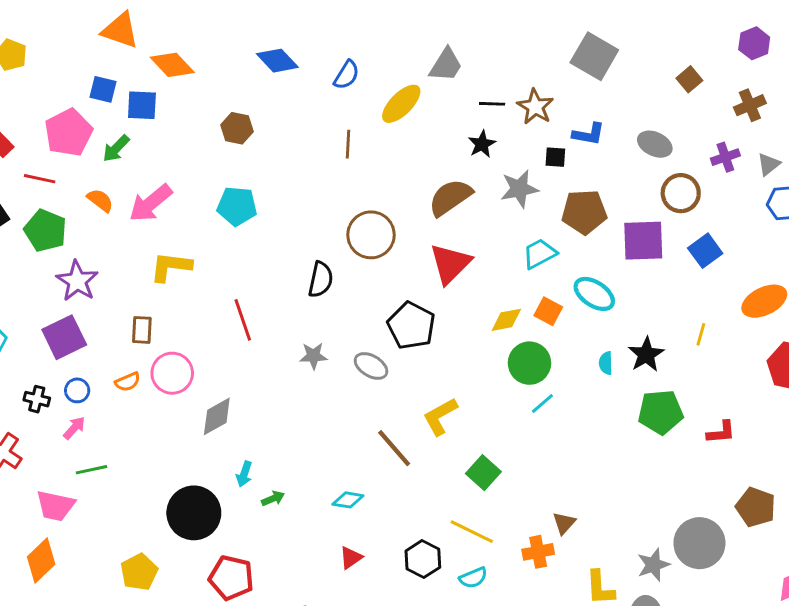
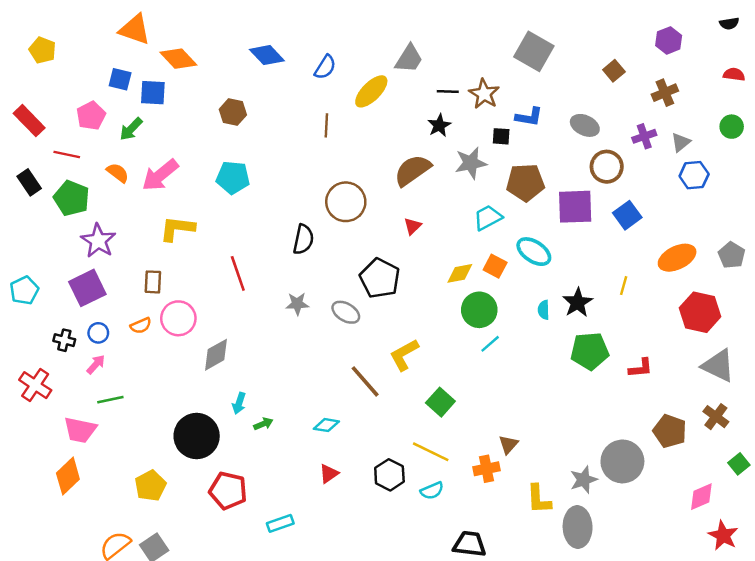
pink pentagon: (68, 133) -> (91, 116), size x0.7
red triangle: (450, 264) -> (413, 226), size x0.5

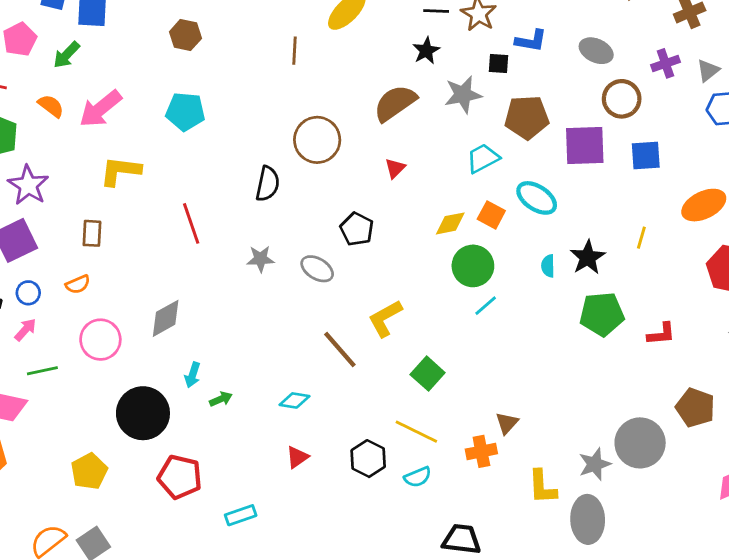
blue square: (627, 215) -> (646, 155), turned 32
black pentagon: (380, 278) -> (357, 229), size x0.7
pink circle: (178, 318) -> (100, 340), moved

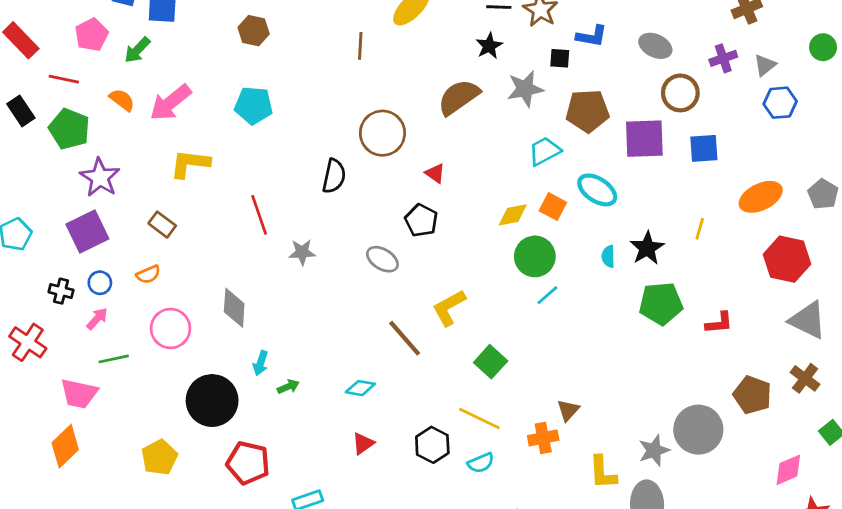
red triangle: (395, 168) -> (435, 173), moved, turned -40
brown rectangle: (92, 233) -> (162, 225), turned -56
gray star: (260, 259) -> (302, 252), moved
gray diamond: (166, 318) -> (234, 308), turned -57

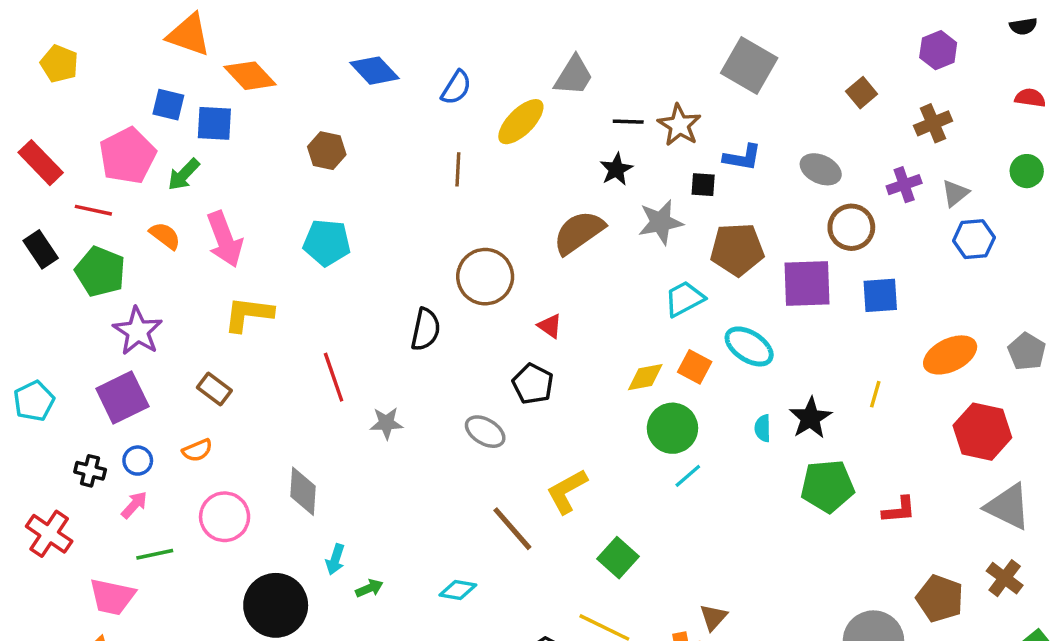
pink pentagon: (92, 35) -> (127, 156), size x1.4
pink arrow: (170, 103) -> (225, 239), turned -72

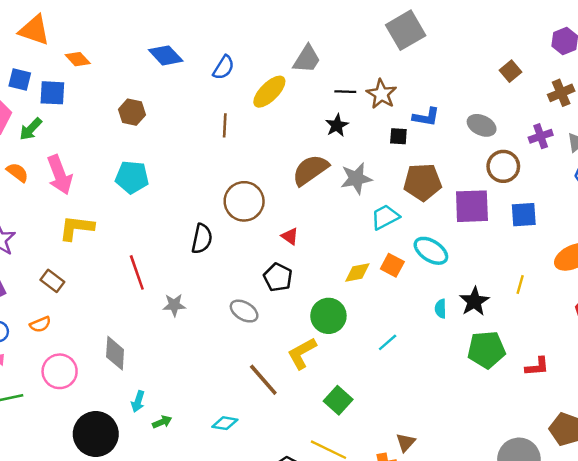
gray square: (749, 65) -> (406, 30), moved, turned 30
orange diamond: (250, 76) -> (78, 59), size x0.7
gray star: (661, 222) -> (356, 178), moved
green circle: (672, 428) -> (328, 316), moved

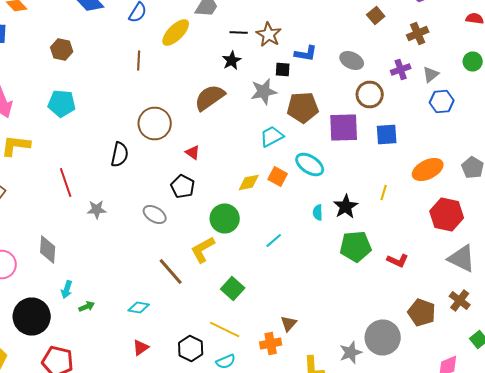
gray star: (356, 178) -> (264, 92), moved
red L-shape: (537, 367) -> (398, 260), turned 30

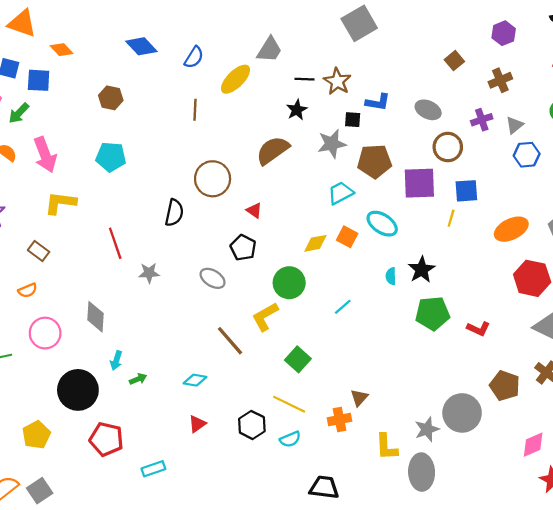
yellow line: (384, 192) -> (451, 218), moved

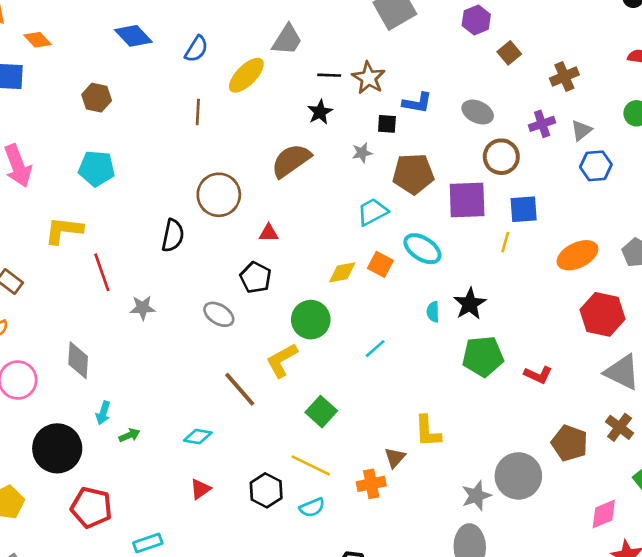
purple hexagon: (504, 33) -> (476, 20), moved
gray star: (332, 144) -> (362, 153), size x0.6
yellow L-shape: (60, 203) -> (64, 230), moved
red triangle: (254, 210) -> (269, 233), turned -35
yellow L-shape: (387, 447) -> (428, 431), moved

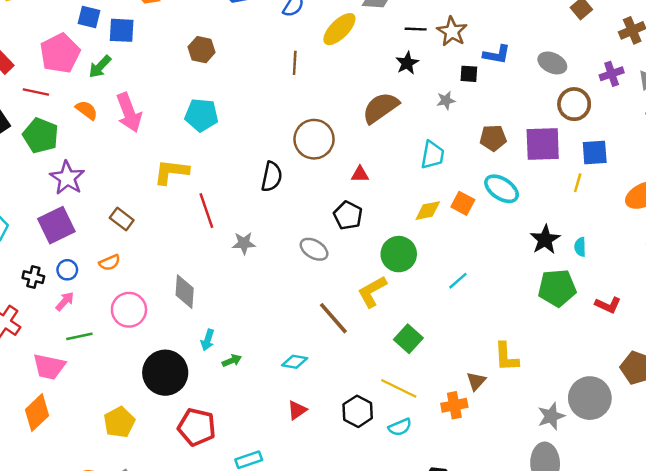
brown pentagon: (413, 174) -> (493, 138), moved, size x0.7
cyan trapezoid: (373, 212) -> (433, 155), moved, turned 128
cyan semicircle: (433, 312) -> (580, 247), moved

